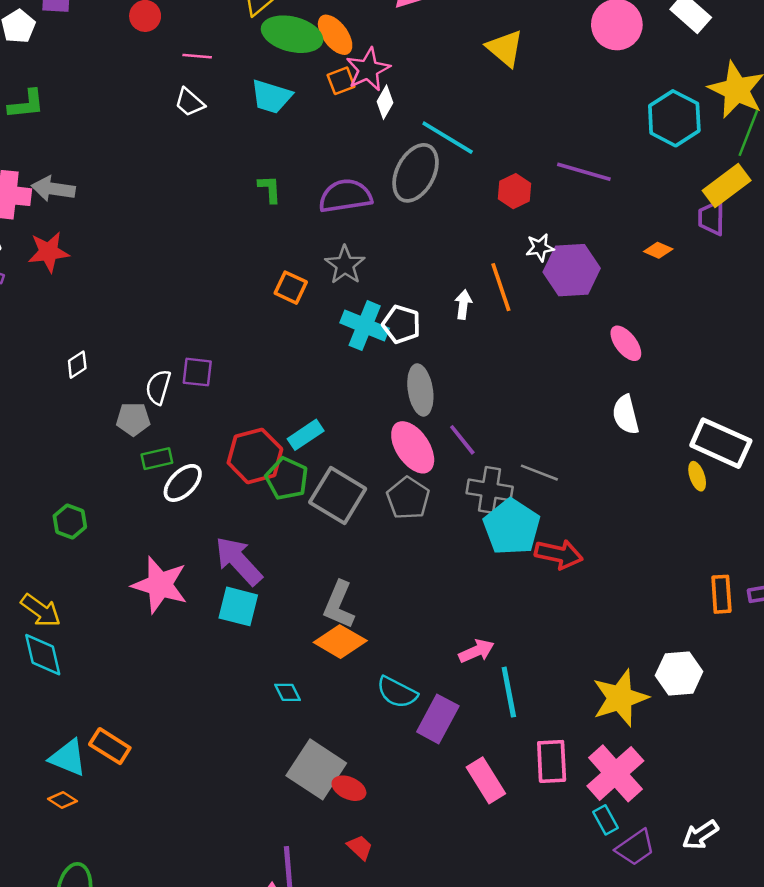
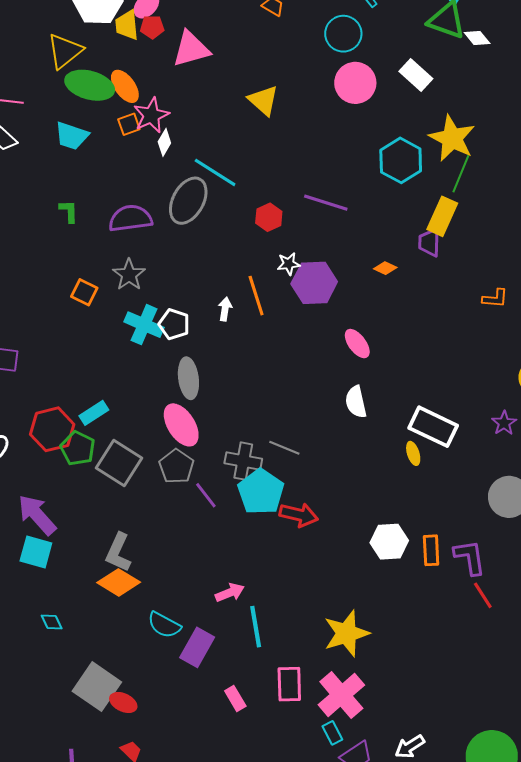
yellow rectangle: (727, 186) -> (442, 216), turned -30
purple line: (462, 440) -> (206, 495), moved
white hexagon: (679, 674) -> (389, 542), moved
cyan diamond: (288, 692) -> (52, 622), moved
pink rectangle: (486, 780) -> (235, 698), size x0.7

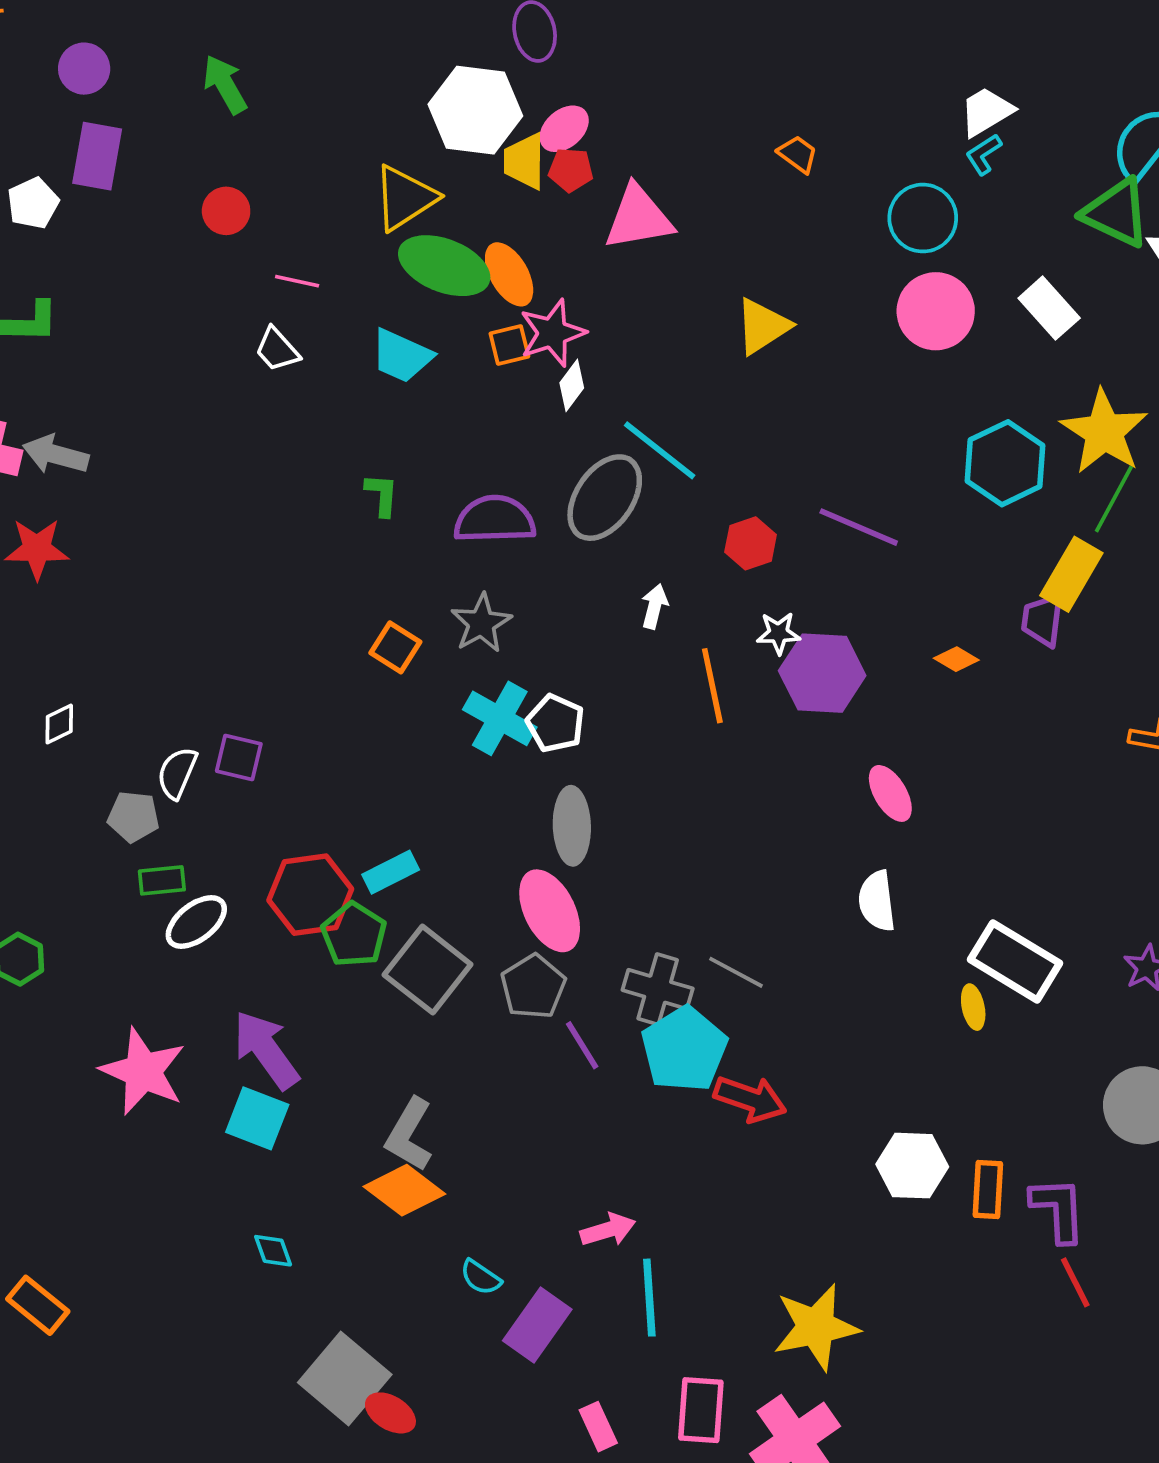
yellow triangle: (263, 100) -> (763, 326), turned 40
white arrow: (225, 309) -> (654, 606), moved
cyan semicircle: (164, 625) -> (481, 1277), size x0.7

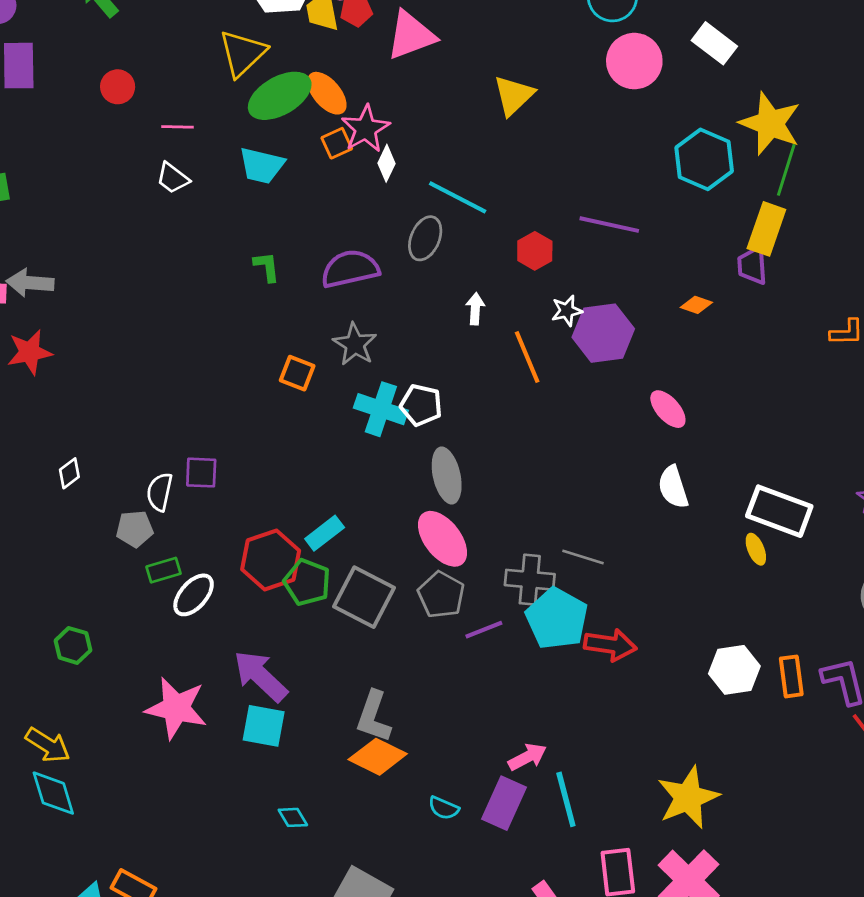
green ellipse: (444, 266) -> (280, 96), turned -40
gray ellipse: (605, 498) -> (425, 238), size x0.7
purple line: (582, 1045) -> (484, 630), turned -69
purple rectangle: (537, 1325) -> (504, 803), moved

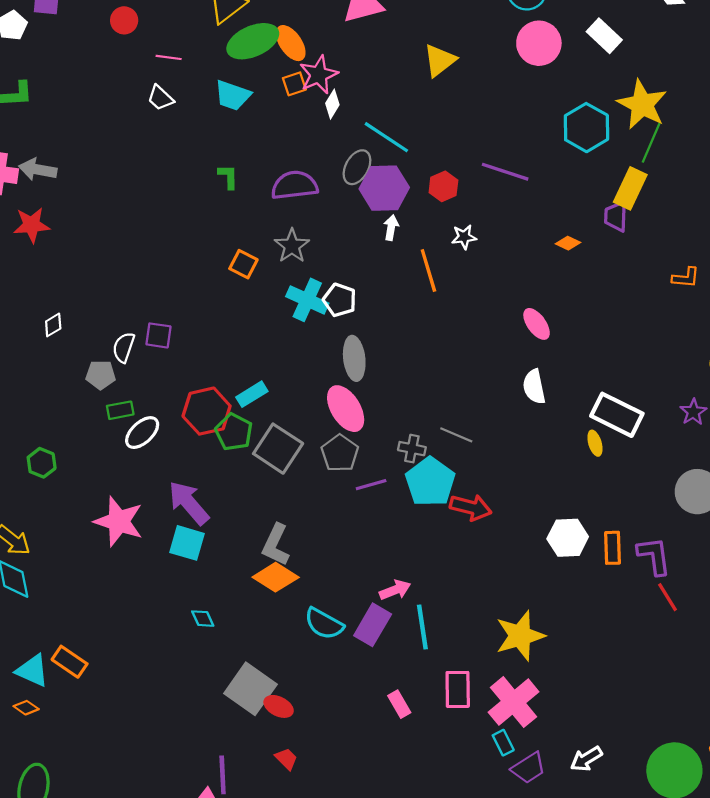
purple hexagon: (603, 333) -> (384, 188), moved
gray cross: (530, 580) -> (412, 449), size x0.7
cyan semicircle: (444, 808) -> (324, 624), size x1.6

